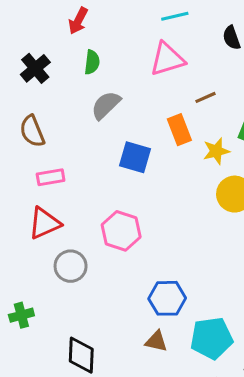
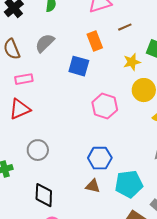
gray semicircle: (106, 105) -> (45, 43), moved
orange rectangle: (179, 130) -> (95, 41), moved
pink hexagon: (121, 231) -> (105, 106), moved
gray circle: (71, 266) -> (38, 150), moved

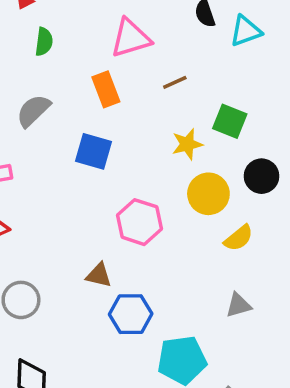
orange rectangle: (95, 41) -> (106, 89), moved
brown triangle: (93, 186) -> (99, 275), moved

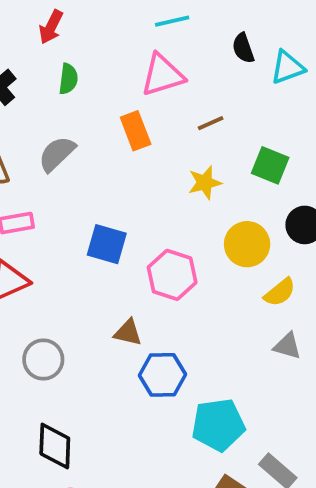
yellow star: (187, 144) -> (205, 183), moved
blue square: (93, 151) -> (107, 244), moved
gray triangle: (239, 305) -> (287, 346), moved, turned 32

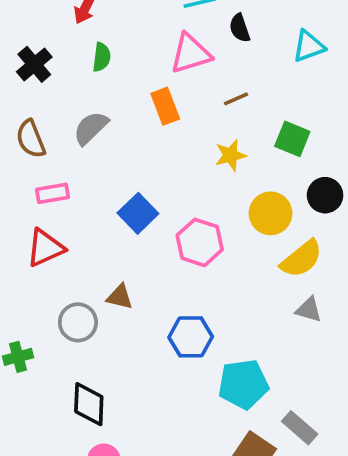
black semicircle: (243, 48) -> (240, 28), moved
blue square: (107, 244) -> (138, 213), turned 30
yellow semicircle: (280, 292) -> (301, 259), size x1.4
brown triangle: (128, 333) -> (120, 297), moved

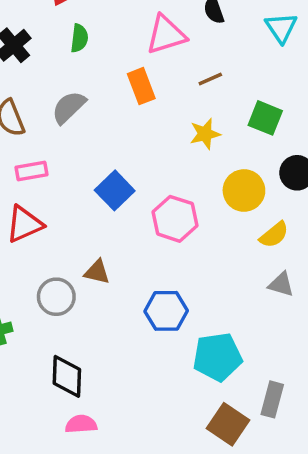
cyan triangle: (309, 46) -> (281, 28), turned -44
yellow semicircle: (301, 259) -> (274, 235), size x0.7
gray rectangle: (300, 428) -> (272, 399), turned 64

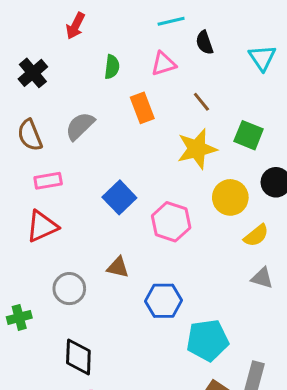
pink triangle: (166, 35) -> (163, 64), size x0.7
green semicircle: (79, 38) -> (112, 67), moved
brown line: (210, 79) -> (201, 102), turned 75
yellow star: (205, 134) -> (197, 149), size x1.5
brown triangle: (97, 272) -> (118, 267), moved

